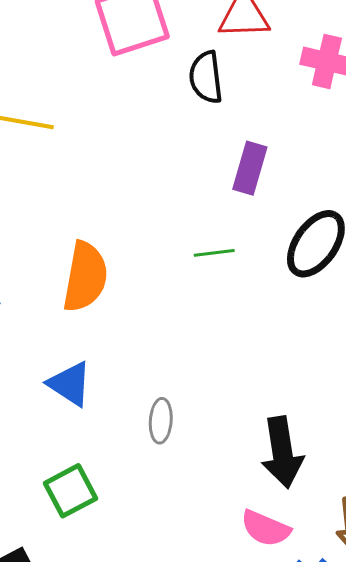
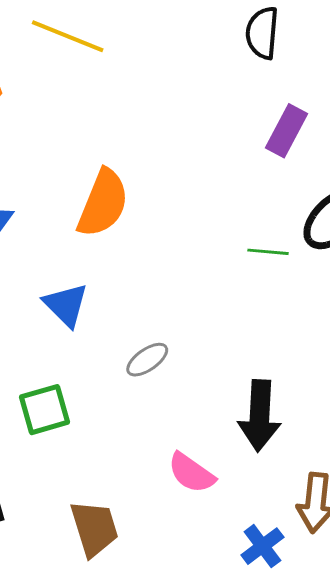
green line: (214, 253) -> (268, 252), moved
gray ellipse: (161, 421) -> (147, 360), turned 39
pink semicircle: (266, 528) -> (191, 473), moved

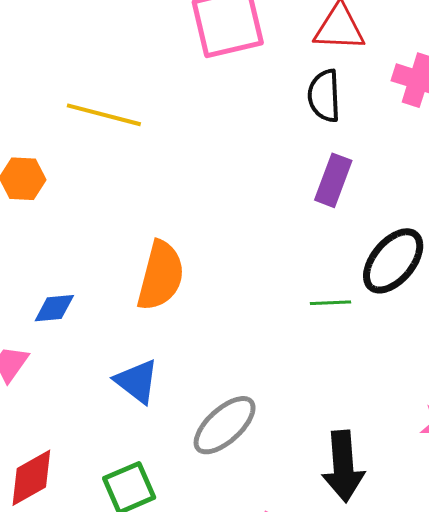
black semicircle: (262, 33) -> (324, 96), moved
gray ellipse: (147, 360) -> (225, 425), size x1.6

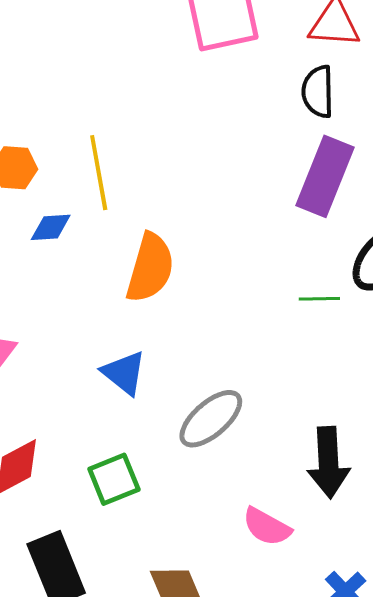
yellow line: (104, 115) -> (99, 173), moved, turned 64
purple rectangle: (333, 180) -> (325, 176), size x1.5
blue diamond: (54, 308) -> (51, 227), moved

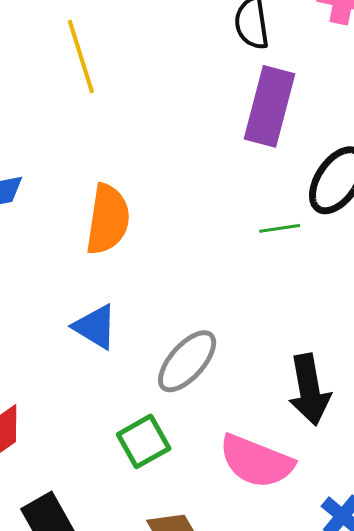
yellow line: (99, 173) -> (81, 57), moved
green square: (114, 479) -> (144, 441), moved
pink semicircle: (267, 527) -> (256, 461), size x1.5

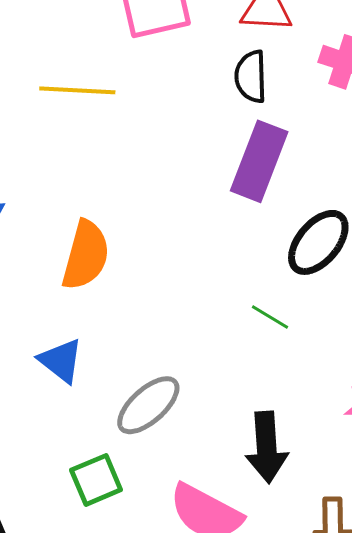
yellow line: (81, 57) -> (77, 90), turned -76
green line: (280, 228) -> (270, 317), moved, turned 33

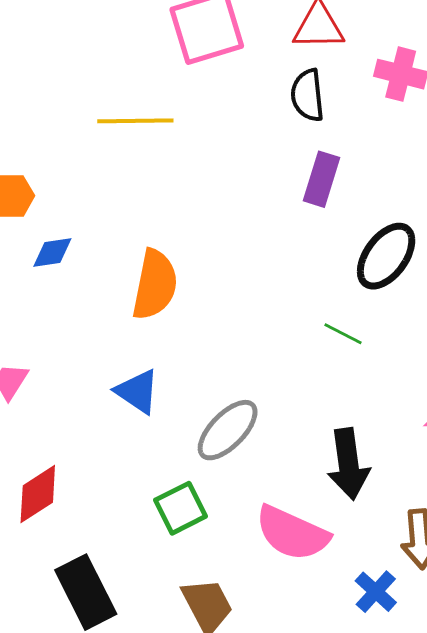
purple rectangle: (259, 161) -> (322, 179), size x0.7

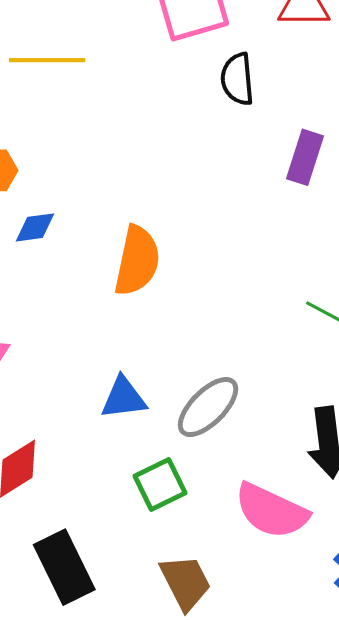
black semicircle: (307, 95) -> (237, 79), moved
yellow line: (135, 121) -> (47, 60), moved
blue triangle: (137, 391) -> (124, 398), moved, turned -42

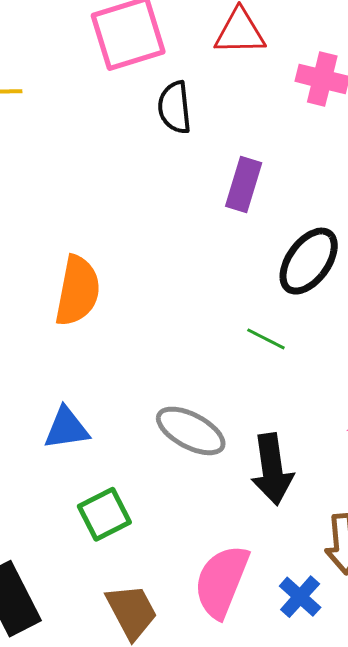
gray ellipse: (208, 407) -> (191, 431), moved, turned 74
pink semicircle: (271, 511) -> (222, 581), moved, turned 88

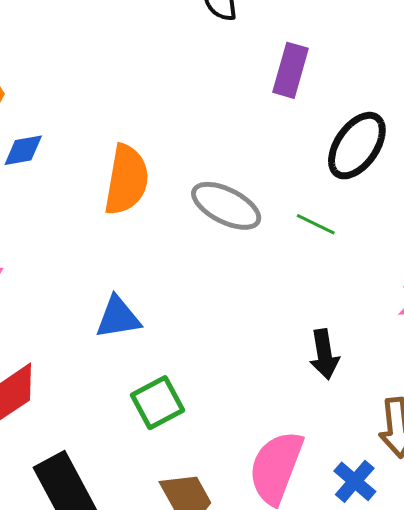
gray ellipse: (191, 431) -> (226, 206), moved
black arrow: (272, 469) -> (324, 354), size x0.7

